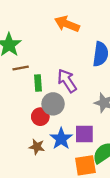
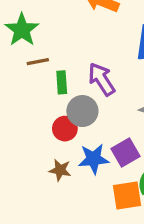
purple square: (84, 134) -> (125, 153), turned -30
blue star: (61, 139) -> (94, 159), turned 30

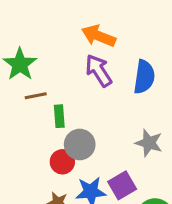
purple arrow: (102, 79) -> (99, 71), moved

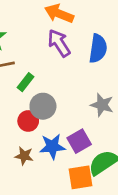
green rectangle: (59, 116) -> (25, 82), turned 42

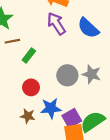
blue semicircle: (98, 48) -> (88, 28), turned 125
gray circle: (43, 106) -> (67, 75), moved
purple square: (79, 141) -> (72, 118), moved

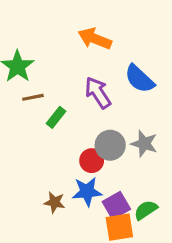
purple arrow: (56, 24) -> (98, 93), moved
red circle: (31, 87) -> (92, 161), moved
green semicircle: (93, 122) -> (146, 210), size x0.7

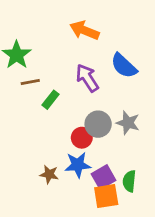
green semicircle: (146, 210) -> (129, 181), turned -50

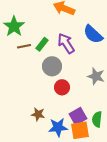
green rectangle: (51, 100) -> (42, 44), moved
gray circle: (98, 124) -> (52, 66), moved
blue star: (78, 165) -> (58, 127), moved

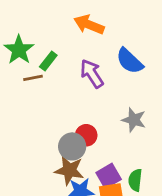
green rectangle: (42, 44) -> (48, 61), moved
gray circle: (52, 66) -> (72, 146), moved
brown star: (38, 114) -> (69, 170), moved, size x1.5

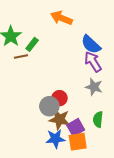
purple arrow: (92, 74) -> (93, 62), moved
brown star: (69, 170) -> (59, 119), moved
green semicircle: (135, 180) -> (98, 119), moved

